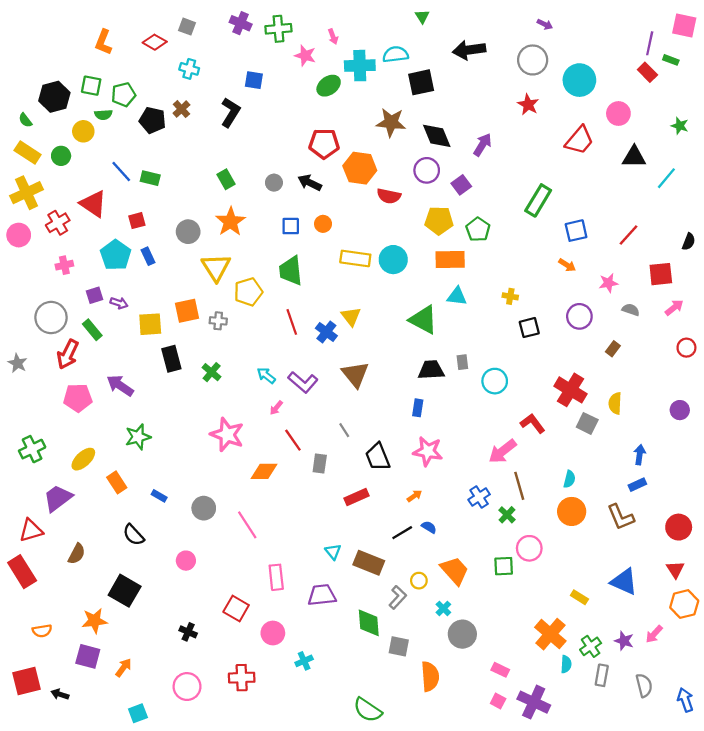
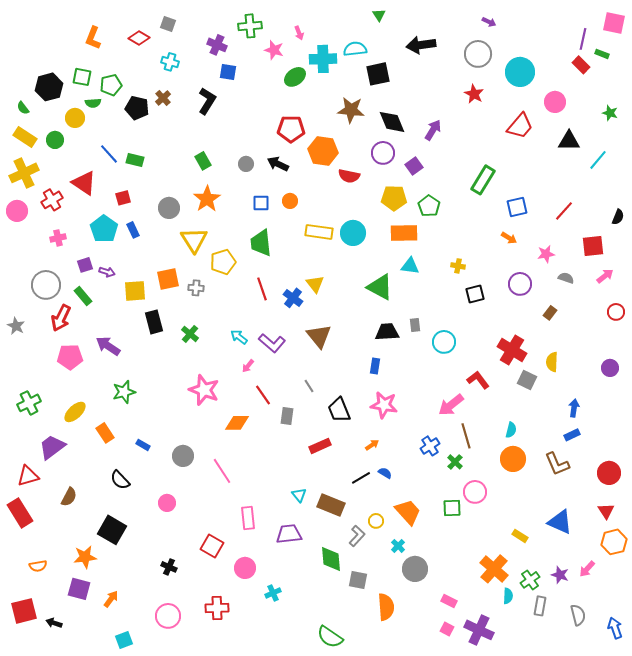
purple cross: (241, 23) -> (217, 45), moved

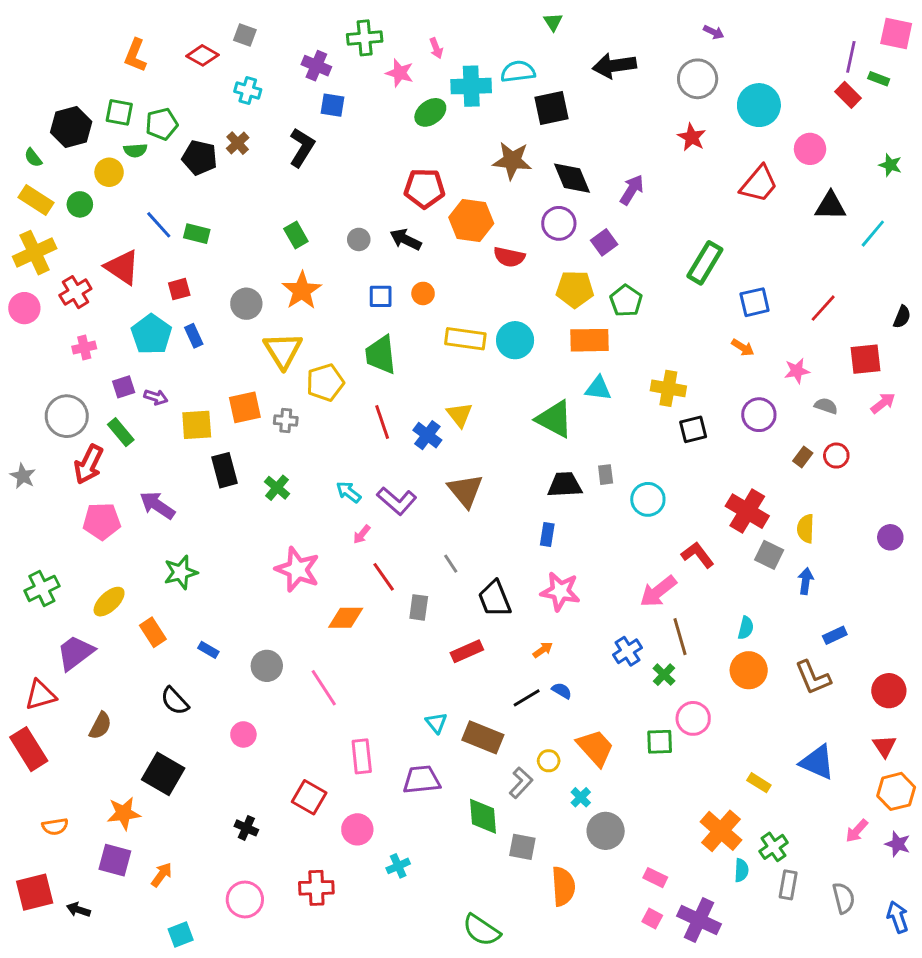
yellow cross: (458, 266) -> (668, 388), size x1.6
red circle: (616, 312) -> (836, 456), moved
blue arrow: (574, 408) -> (806, 581), moved
purple star: (560, 575) -> (898, 844), moved

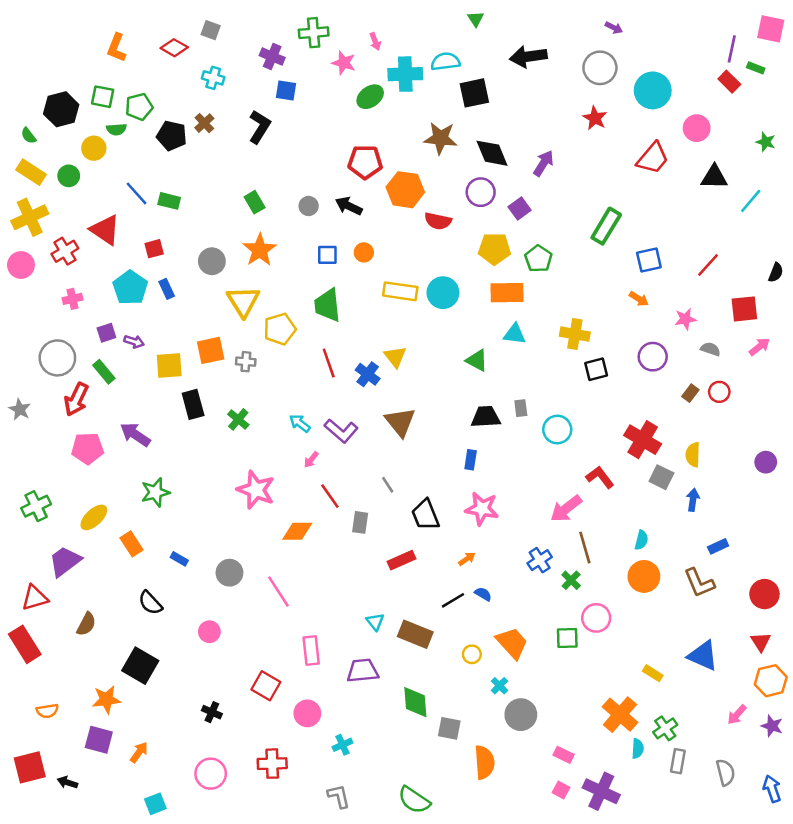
green triangle: (554, 419) -> (477, 360), size x0.7
gray L-shape: (521, 783) -> (339, 796), moved, turned -56

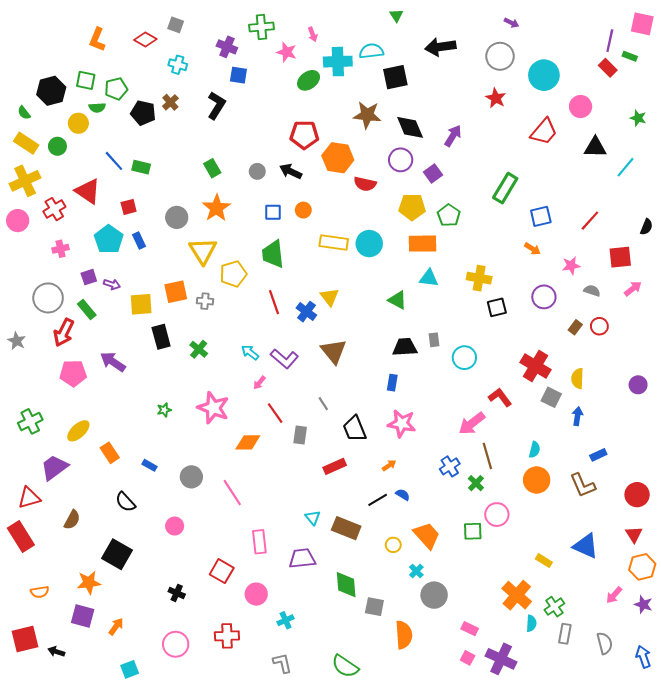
green star: (155, 492) -> (164, 410), moved, size x0.6

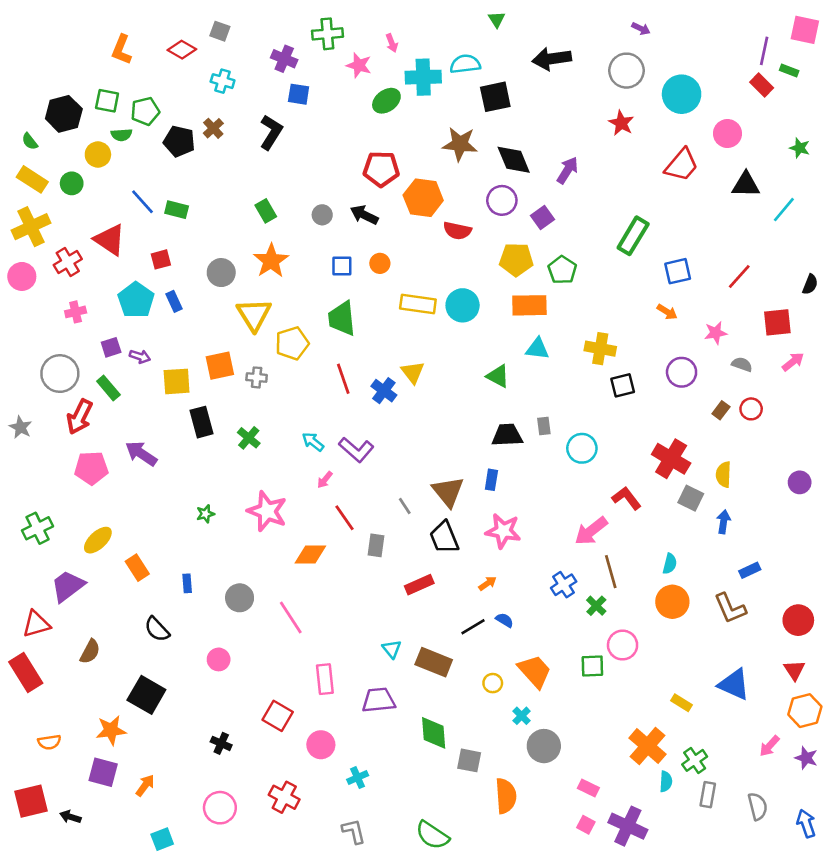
brown triangle: (334, 351) -> (448, 492), moved
blue rectangle: (150, 465) -> (187, 583), turned 56
red cross: (227, 636) -> (284, 797), turned 30

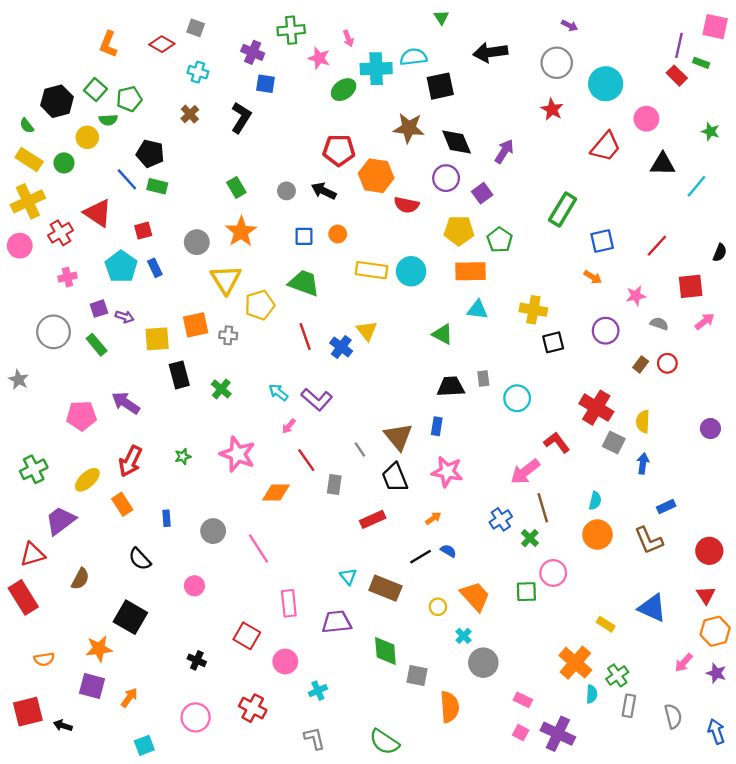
green square: (107, 101) -> (95, 90), turned 30
black pentagon: (179, 141) -> (150, 154), moved
green trapezoid: (342, 318) -> (304, 283), turned 116
red arrow: (80, 417) -> (130, 461), moved

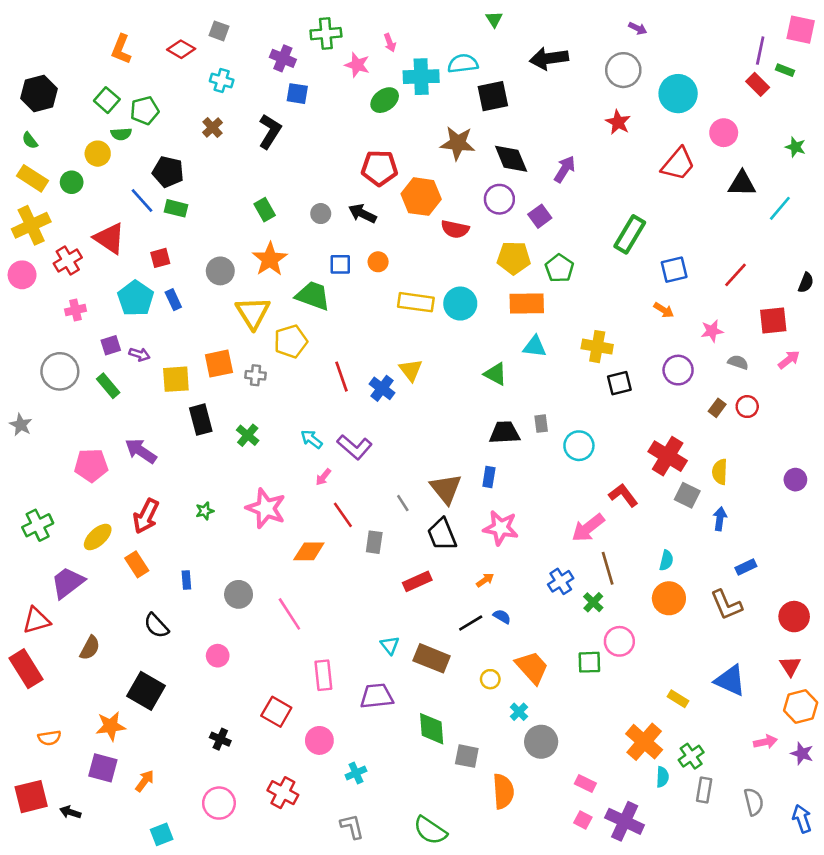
black hexagon: (57, 101) -> (39, 94), moved
green trapezoid: (304, 283) -> (313, 296), moved
pink arrow: (684, 663) -> (765, 742), turned -144

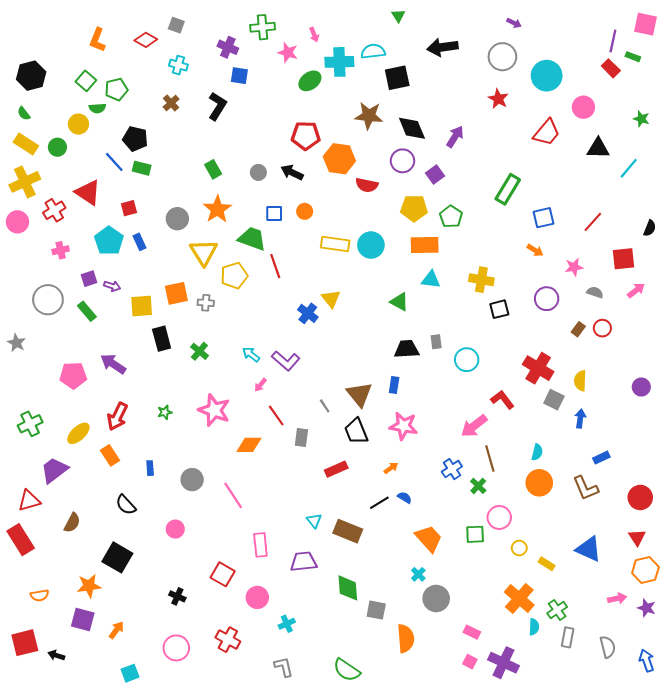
red line: (342, 377) -> (275, 266), moved
yellow circle: (490, 679) -> (519, 548), moved

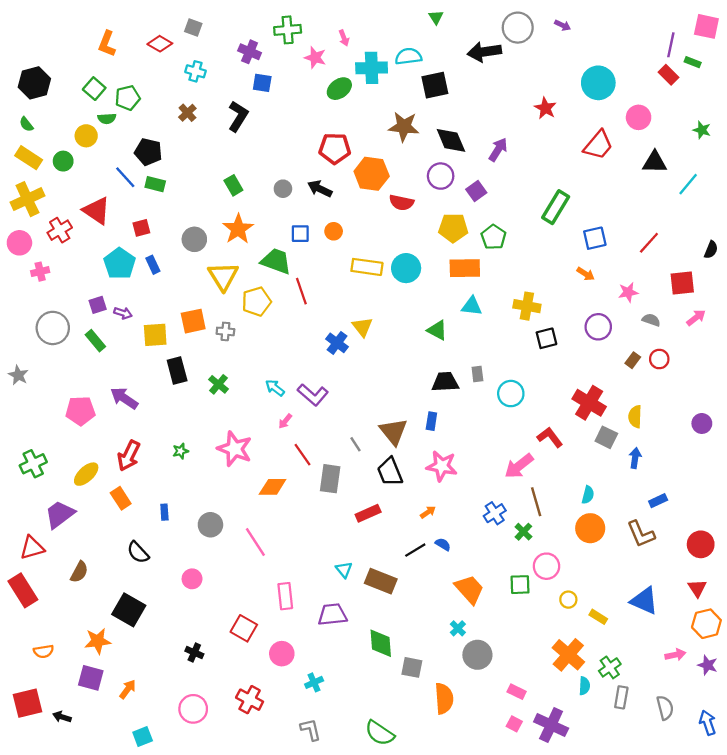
gray circle: (502, 57) -> (518, 28), moved
pink cross: (61, 250) -> (40, 272), moved
gray rectangle: (301, 438) -> (330, 479), size x1.4

